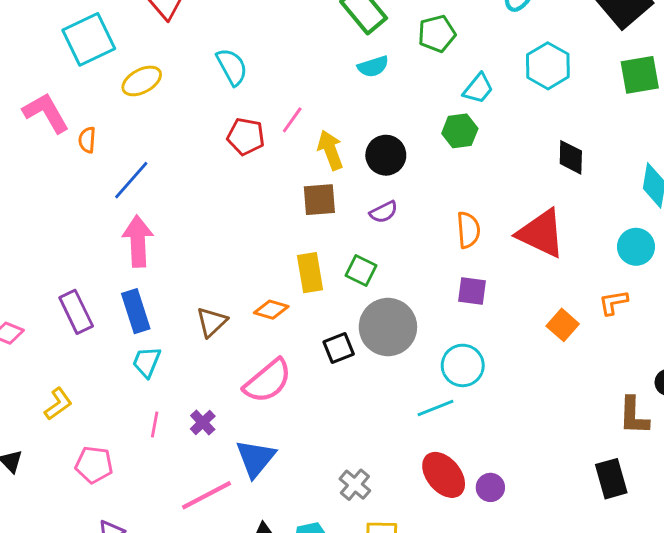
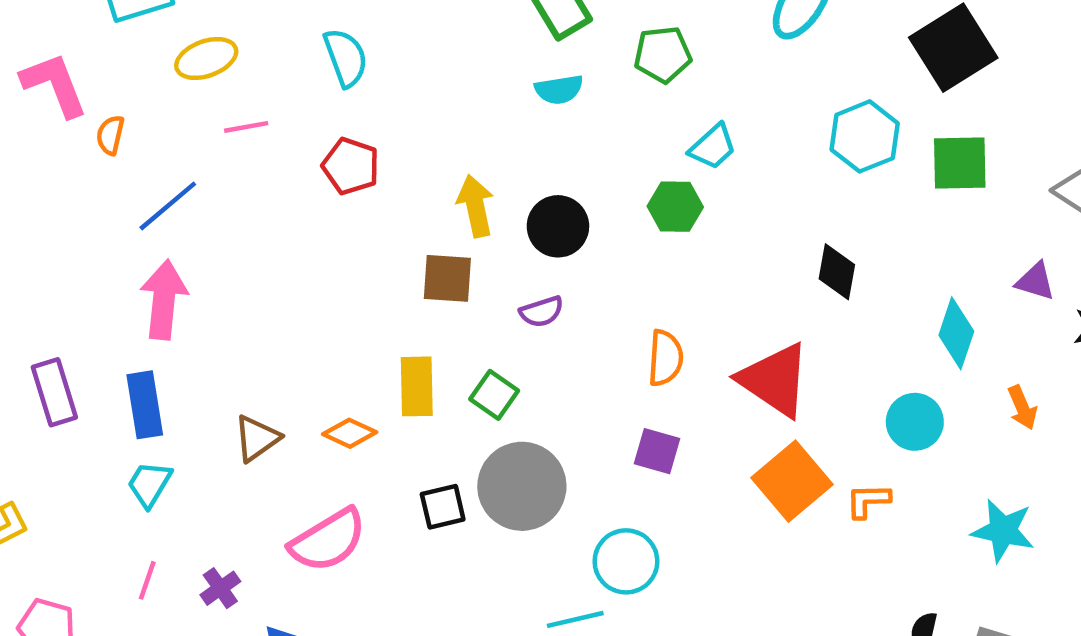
cyan hexagon: (548, 66) -> (865, 136), moved
pink line: (292, 120) -> (246, 127), moved, turned 36
orange square: (563, 325) -> (792, 481), moved, size x1.6

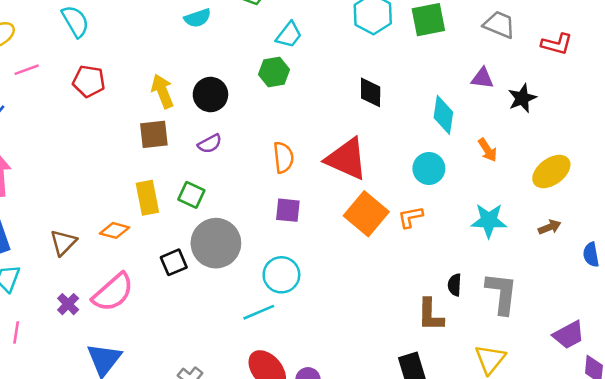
purple cross: (220, 588) -> (68, 304), moved

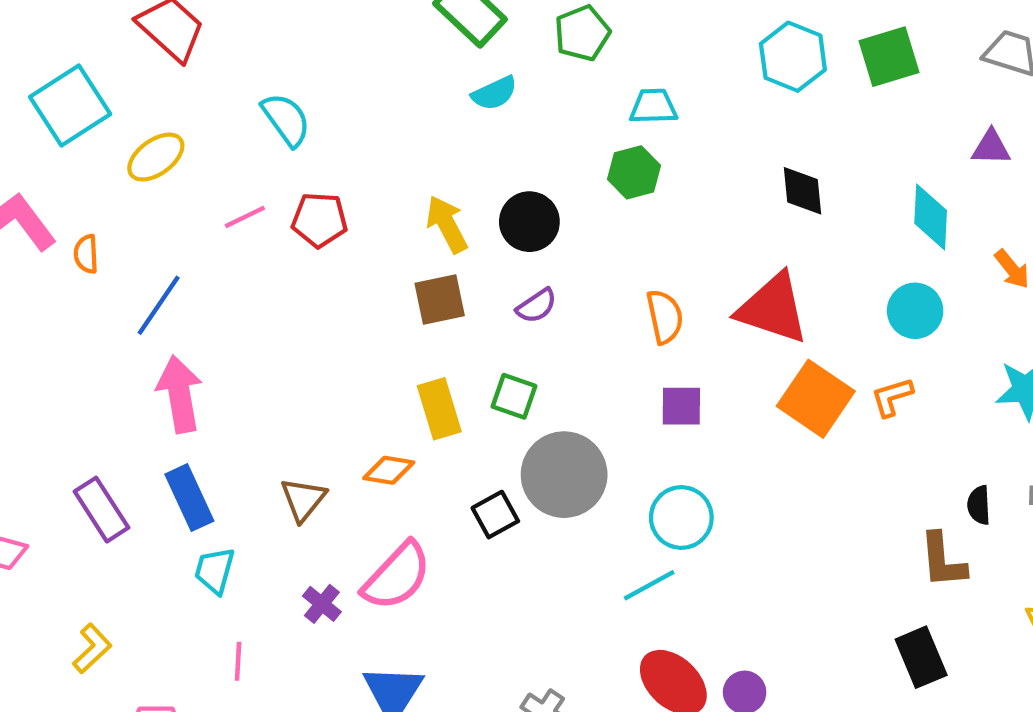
cyan trapezoid: (289, 35) -> (653, 106), turned -124
pink line: (27, 70) -> (245, 217), moved

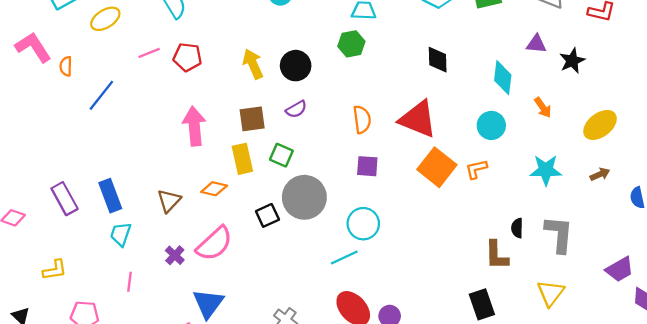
brown square: (440, 299) -> (252, 119), moved
pink arrow: (180, 394) -> (194, 126), moved
yellow L-shape: (92, 648) -> (55, 270), turned 30

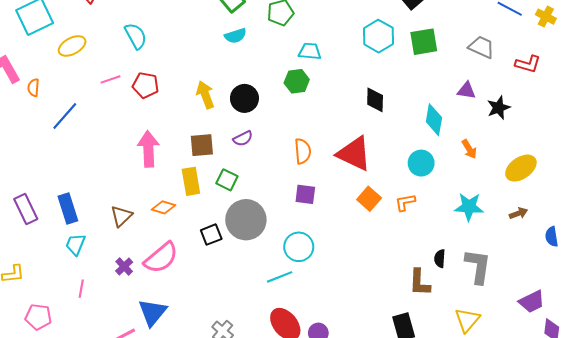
orange square: (437, 167) -> (369, 199), size x0.7

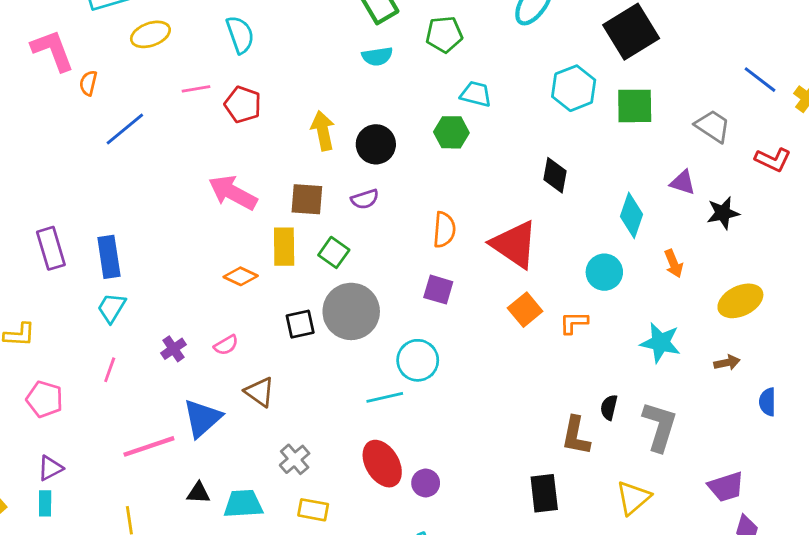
pink arrow: (148, 149) -> (233, 193), turned -68
brown triangle: (121, 216) -> (260, 392), moved, turned -50
pink semicircle: (161, 258) -> (226, 345), size x0.5

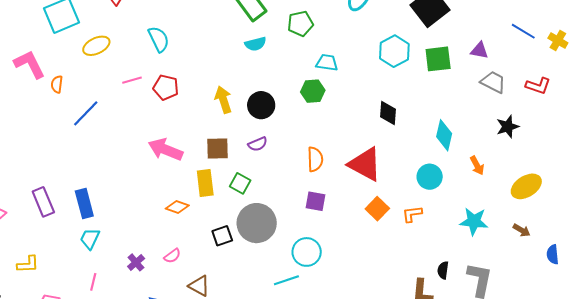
gray trapezoid: (713, 126) -> (493, 82), moved
purple triangle: (683, 182) -> (479, 50), moved
brown arrow: (727, 363) -> (522, 230), turned 48

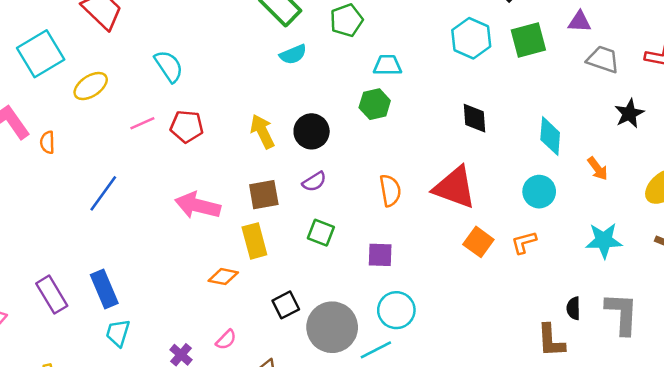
blue line: (86, 113) -> (103, 193), moved
green square: (240, 183) -> (321, 233), moved
purple square: (316, 201) -> (380, 255), moved
gray circle: (257, 223) -> (332, 327), moved

